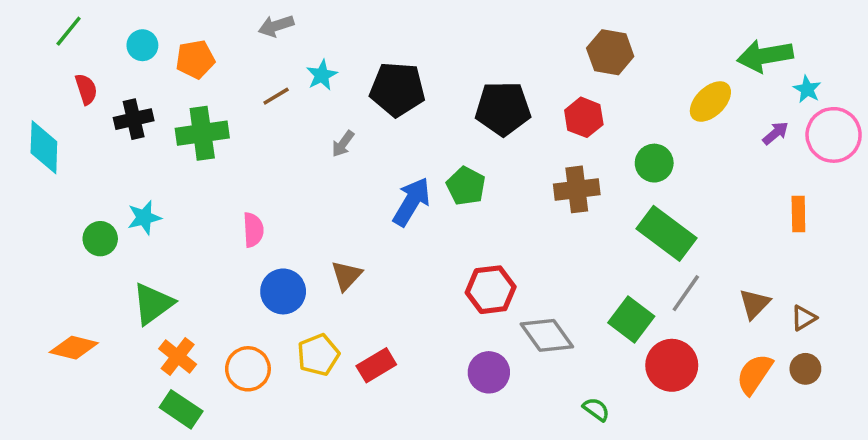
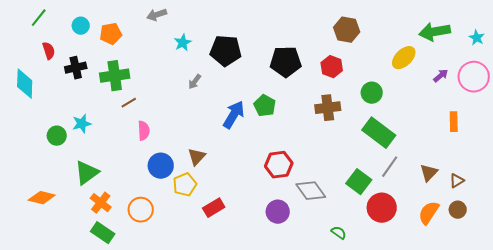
cyan star: (807, 89) -> (477, 38), moved
brown line: (276, 96) -> (129, 103), moved
yellow pentagon: (318, 355) -> (185, 185), moved

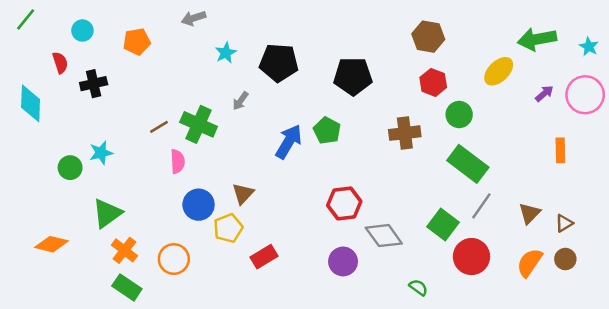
green line: (39, 18) -> (26, 19), moved
cyan circle: (81, 26) -> (82, 31), moved
red hexagon: (332, 67) -> (433, 82), moved
green cross: (115, 76) -> (199, 124), moved, turned 32

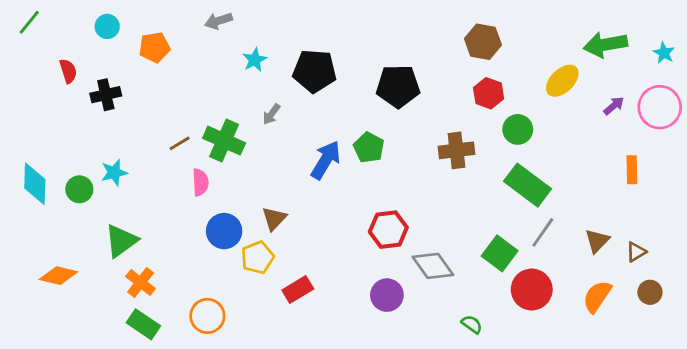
cyan circle: (82, 31) -> (107, 26), moved
cyan diamond: (31, 103) -> (35, 184), moved
orange circle: (174, 259) -> (207, 316), moved
brown circle: (565, 259) -> (650, 292), moved

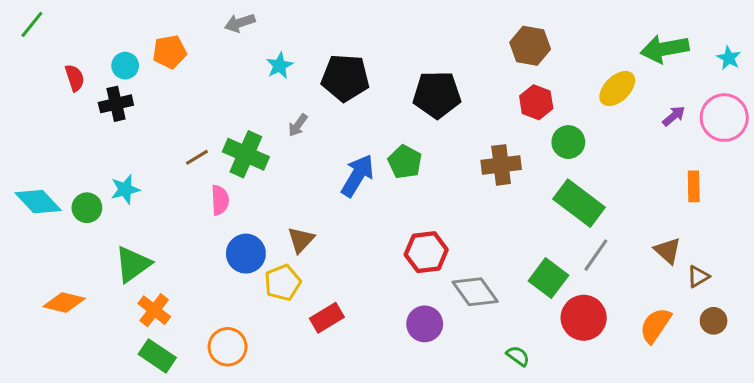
cyan circle: (107, 26) -> (125, 66), moved
cyan diamond: (35, 184) -> (38, 202), turned -45
brown triangle: (597, 241) -> (668, 251), moved, turned -32

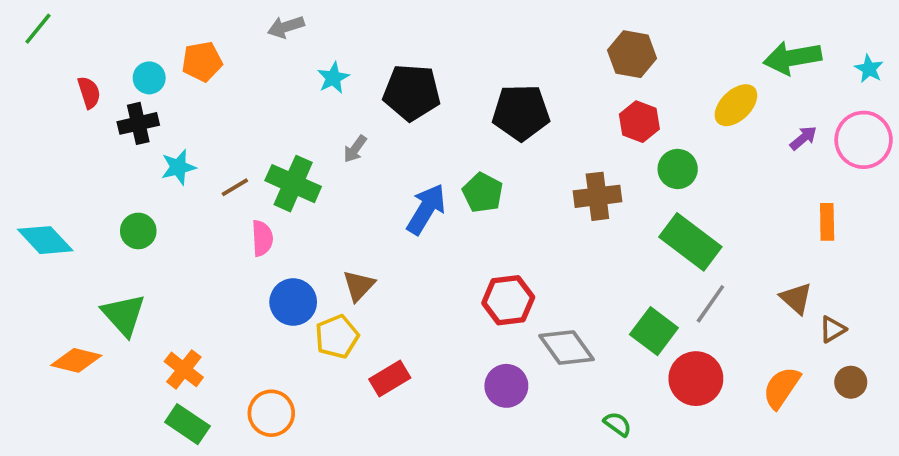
cyan star: (125, 189) -> (178, 167), moved
green circle: (87, 208) -> (138, 231), moved
green triangle: (133, 264) -> (124, 315), moved, turned -36

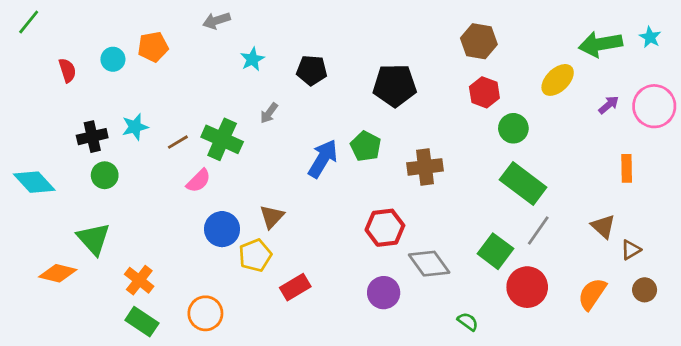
cyan star: (869, 69) -> (650, 37), moved
black pentagon: (412, 92) -> (312, 70), size x0.7
black cross: (138, 123) -> (92, 137), moved
brown cross: (597, 196) -> (425, 167), moved
pink semicircle: (262, 238) -> (199, 181), turned 48

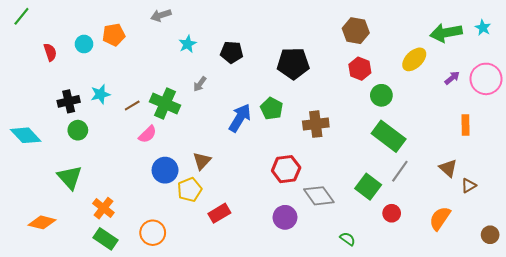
orange diamond: (58, 273) -> (42, 222), moved
red circle: (527, 287) -> (392, 213), size x0.6
brown circle: (645, 290) -> (490, 235), moved

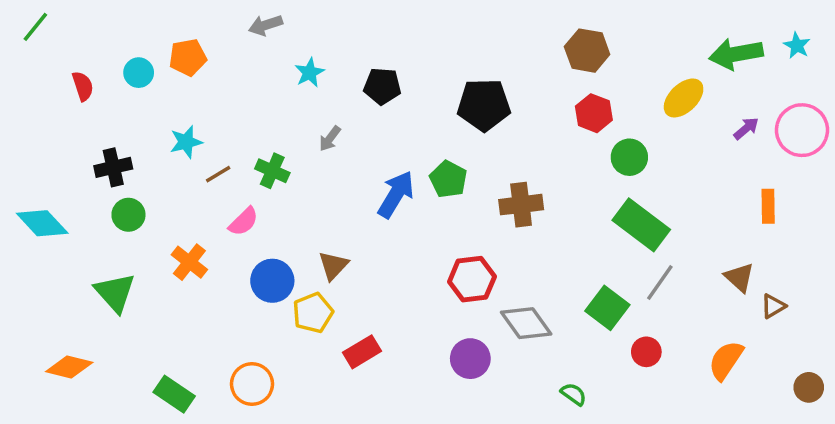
cyan star: (100, 94) -> (186, 142), moved
green cross: (165, 103) -> (272, 171), size x0.7
orange cross: (103, 208) -> (189, 262), moved

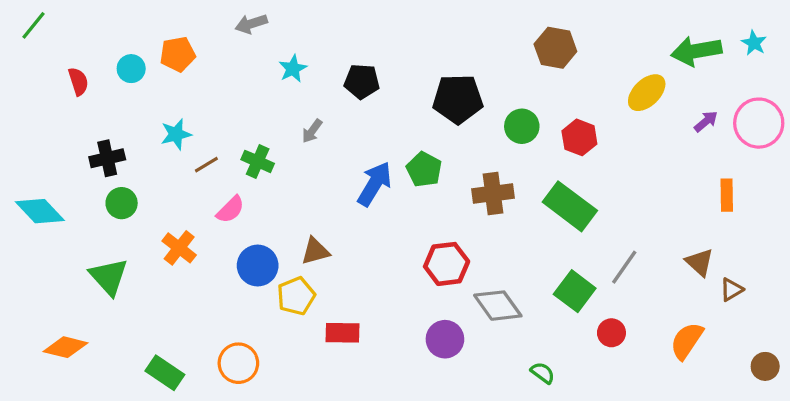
red hexagon: (594, 113) -> (579, 137), moved
green circle: (629, 157) -> (522, 126), moved
green rectangle: (641, 225) -> (570, 206), moved
brown triangle: (333, 266) -> (315, 251), turned 32
red rectangle: (362, 352) -> (342, 333), turned 32

